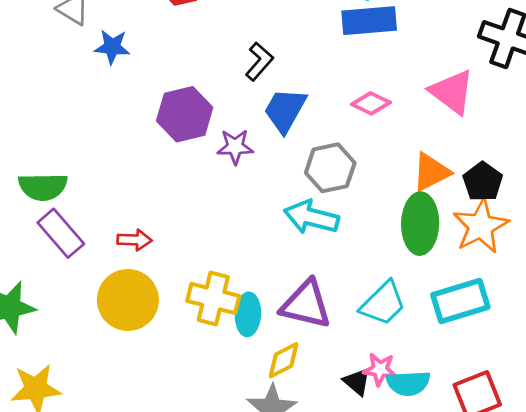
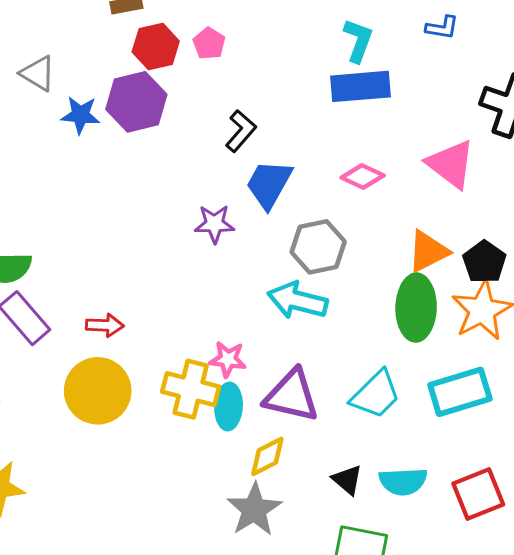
purple hexagon: (185, 114) -> (136, 102), moved
pink star: (380, 369) -> (228, 359), moved

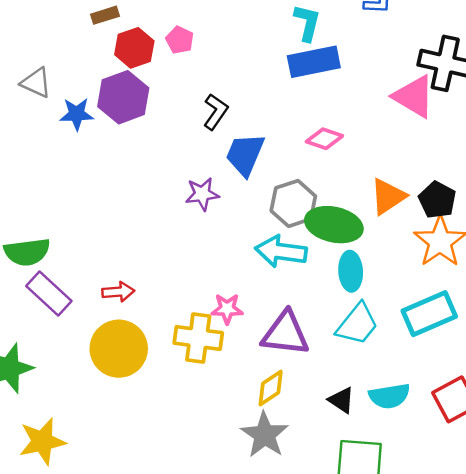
pink triangle: (451, 164) -> (414, 96), moved
green ellipse: (416, 308) -> (334, 225), moved, turned -72
cyan ellipse: (229, 407) -> (351, 271), moved

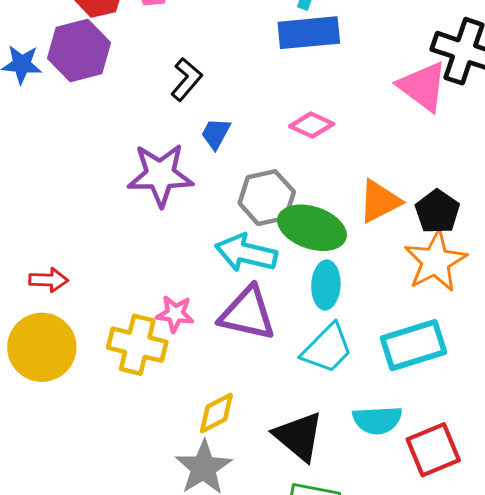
blue trapezoid: (245, 154) -> (216, 134), size x0.6
purple star: (202, 194) -> (160, 175), size x1.6
purple triangle: (285, 334) -> (248, 313), moved
cyan semicircle: (389, 396) -> (377, 420), moved
black triangle: (341, 400) -> (299, 436), size x1.6

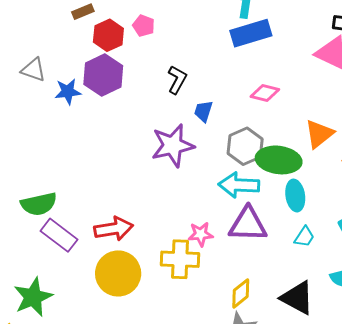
red arrow: (49, 280) -> (114, 229), size x1.5
cyan trapezoid: (327, 349) -> (304, 237), size x0.6

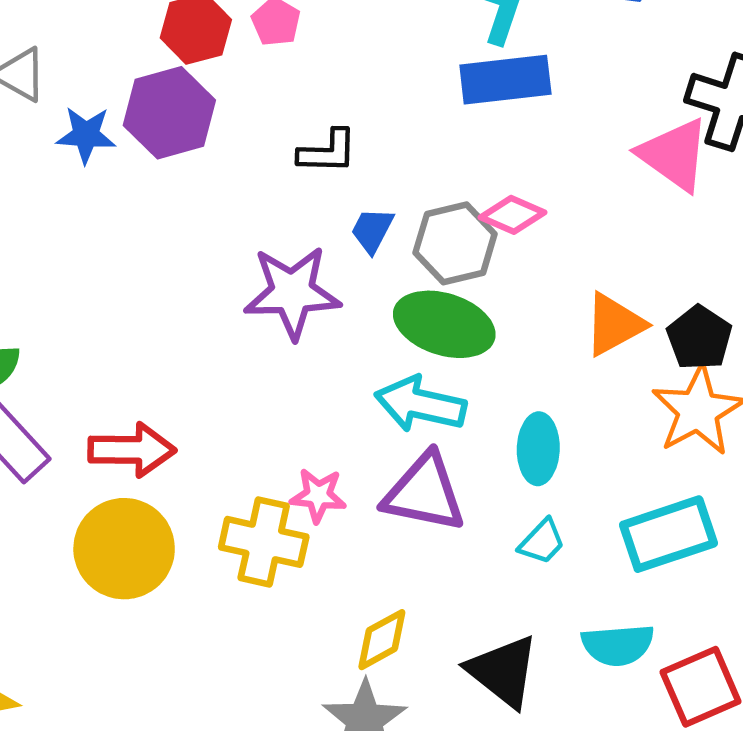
black L-shape: (177, 80) -> (328, 152), turned 52
gray hexagon: (245, 146) -> (455, 243), moved
green ellipse: (279, 160) -> (444, 324), moved

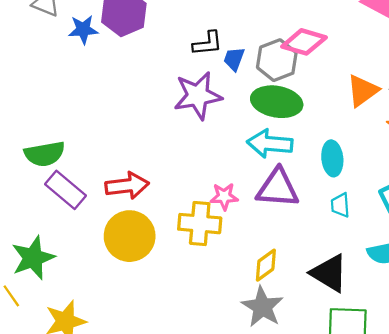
black L-shape: (328, 152) -> (207, 43), moved
pink diamond: (512, 215) -> (304, 42), size x1.4
cyan trapezoid: (542, 542) -> (340, 205), turned 140

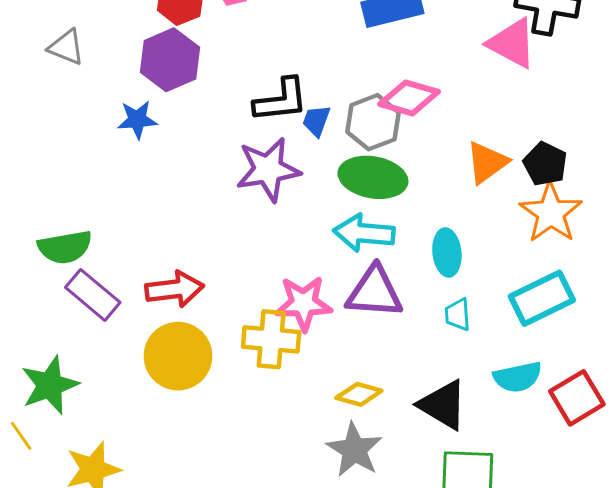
blue star: (83, 29) -> (137, 120), moved
black L-shape: (207, 43) -> (281, 100), size x1.4
pink star: (224, 196) -> (303, 303), size x1.5
yellow diamond: (266, 265) -> (359, 394), turned 52

